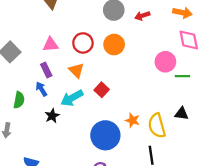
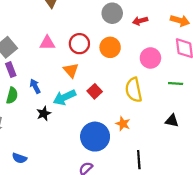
pink circle: (165, 62) -> (150, 58), moved
purple rectangle: (46, 70) -> (11, 70), moved
yellow semicircle: (157, 126) -> (134, 90), moved

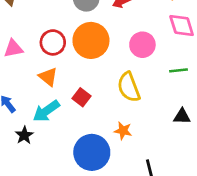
orange circle: (110, 47) -> (91, 40), size x1.4

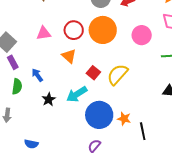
yellow semicircle: (129, 87) -> (117, 74), moved, turned 60
cyan arrow: (46, 111) -> (77, 94), moved
orange star: (123, 131) -> (124, 119), moved

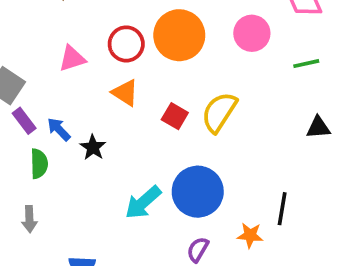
blue arrow: (37, 75) -> (59, 129), moved
cyan arrow: (77, 94) -> (143, 202), moved
black star: (49, 99) -> (93, 147), moved
orange star: (124, 119) -> (250, 235), moved
black line: (143, 131) -> (282, 209), turned 30

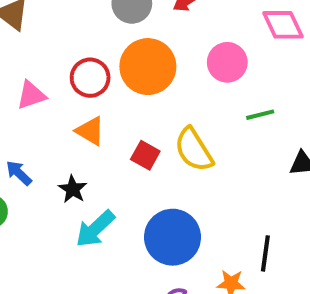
green line: (306, 64) -> (260, 115), moved
yellow semicircle: (219, 112) -> (194, 150), turned -63
black star: (93, 147) -> (73, 189), moved
cyan arrow: (143, 202) -> (95, 229), moved

